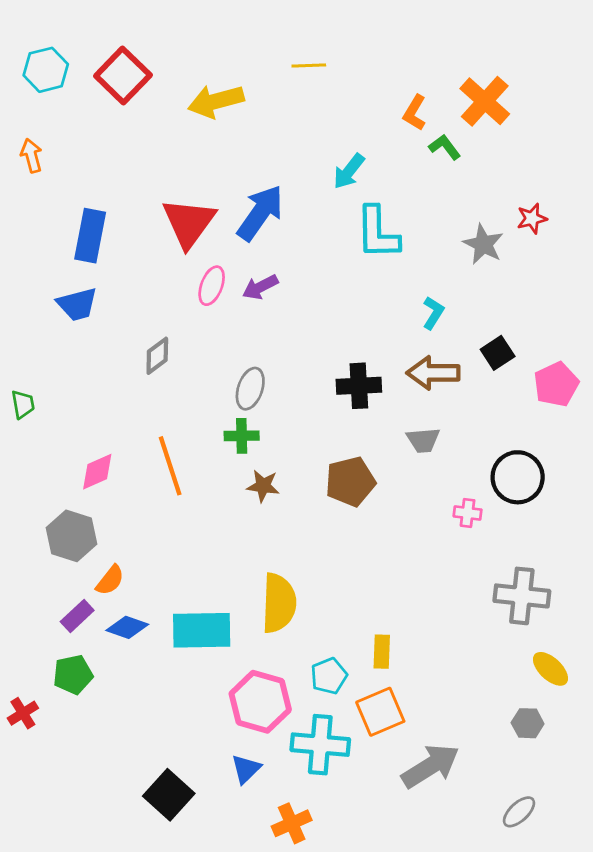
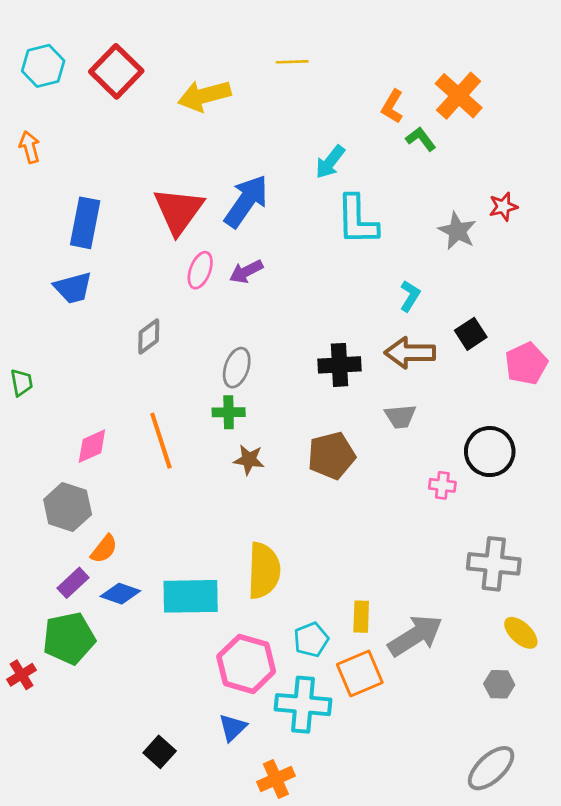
green pentagon: (73, 675) -> (69, 638), size x1.4
gray arrow: (430, 766) -> (415, 636), moved
black square: (169, 795) -> (160, 752), size x0.7
gray ellipse: (519, 812) -> (491, 768), size x1.5

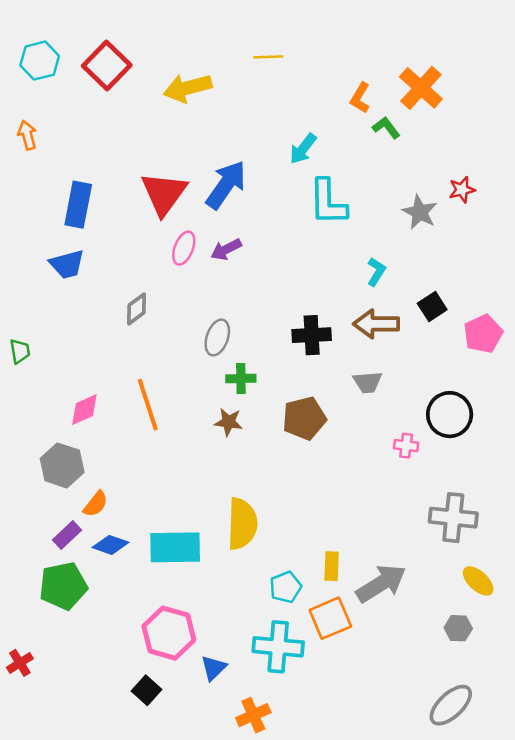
green cross: (229, 412) -> (241, 379), moved
pink hexagon: (246, 664) -> (169, 633), moved
red cross: (22, 675) -> (20, 663), moved

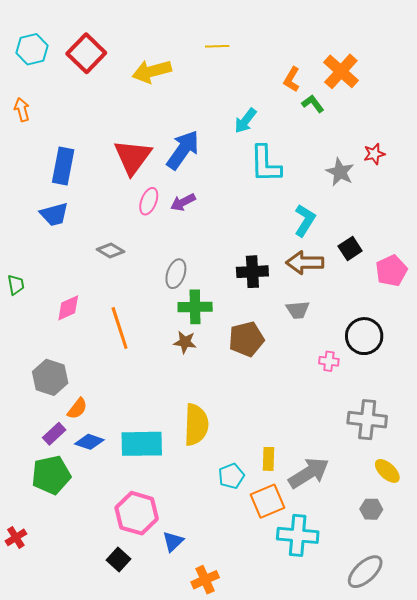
cyan L-shape: (376, 272) -> (305, 220), size x1.4
gray diamond: (137, 309) -> (110, 251), turned 68
green cross: (241, 379) -> (195, 307), size x1.4
pink diamond: (84, 410) -> (68, 308), moved
cyan cross: (278, 647) -> (298, 535), moved

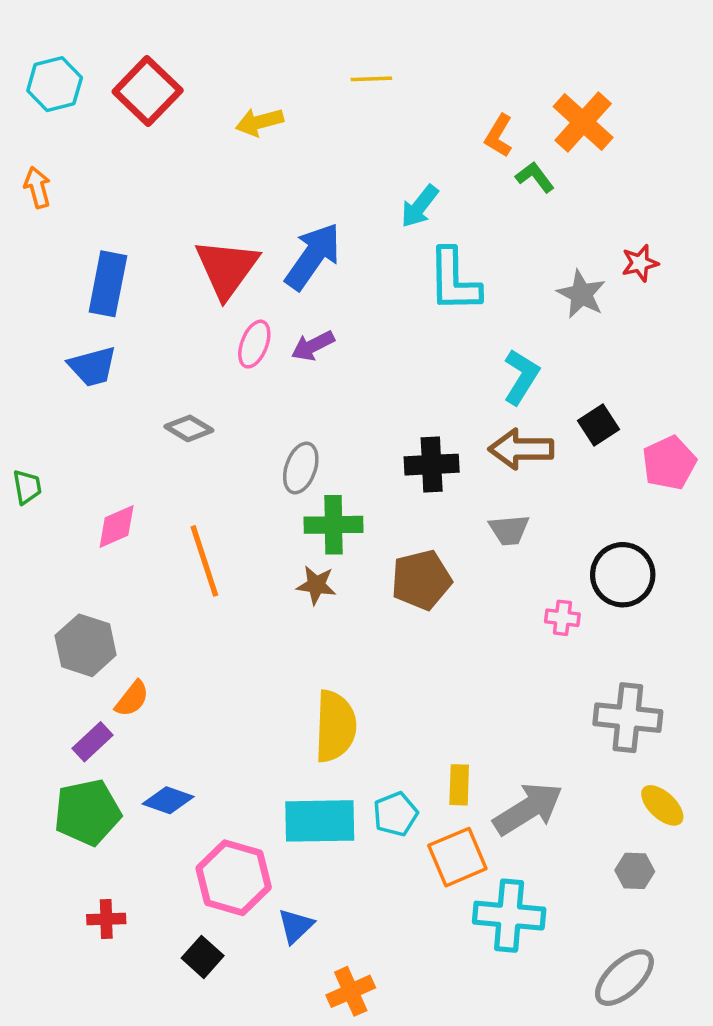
yellow arrow: (152, 71) -> (259, 122), size x0.7
blue diamond: (89, 442) -> (168, 800), moved
cyan rectangle: (142, 444) -> (320, 821), moved
red cross: (16, 537) -> (106, 919), moved, turned 30

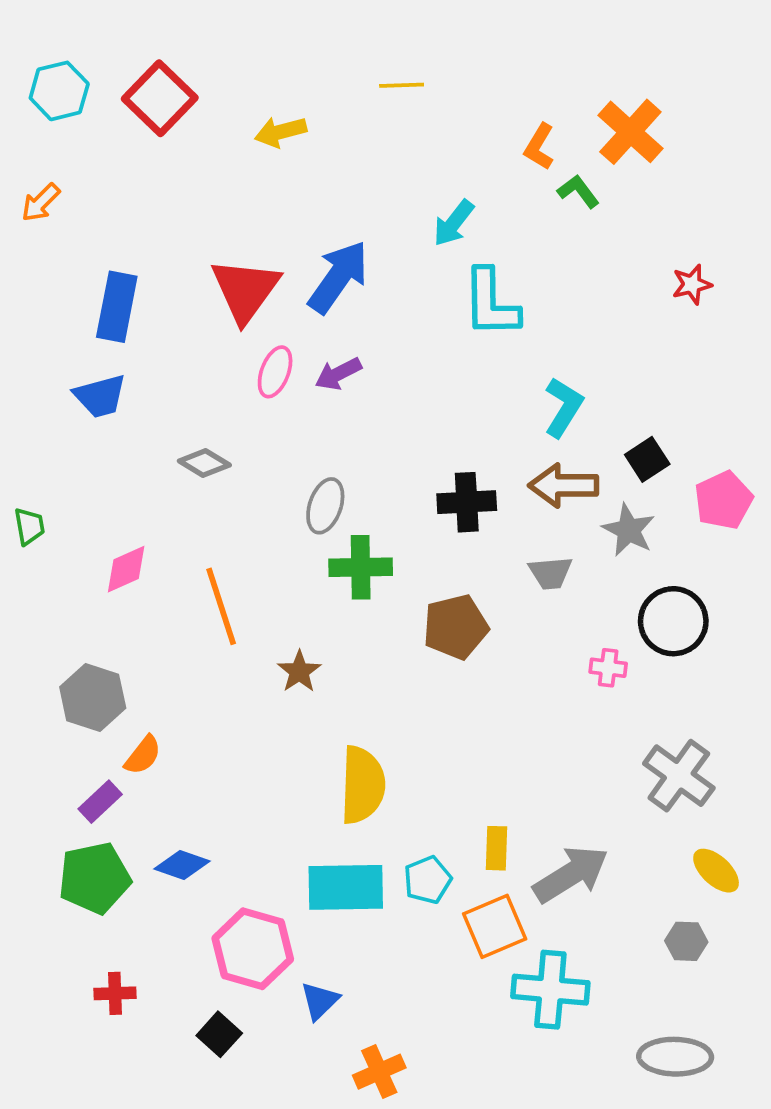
orange arrow: (37, 187) -> (41, 203), turned -120
gray star: (581, 294) -> (629, 530), moved
brown star: (316, 585) -> (299, 671), moved, turned 30
gray cross: (628, 718) -> (679, 776), turned 30
gray ellipse: (624, 978) -> (675, 1057), turned 44

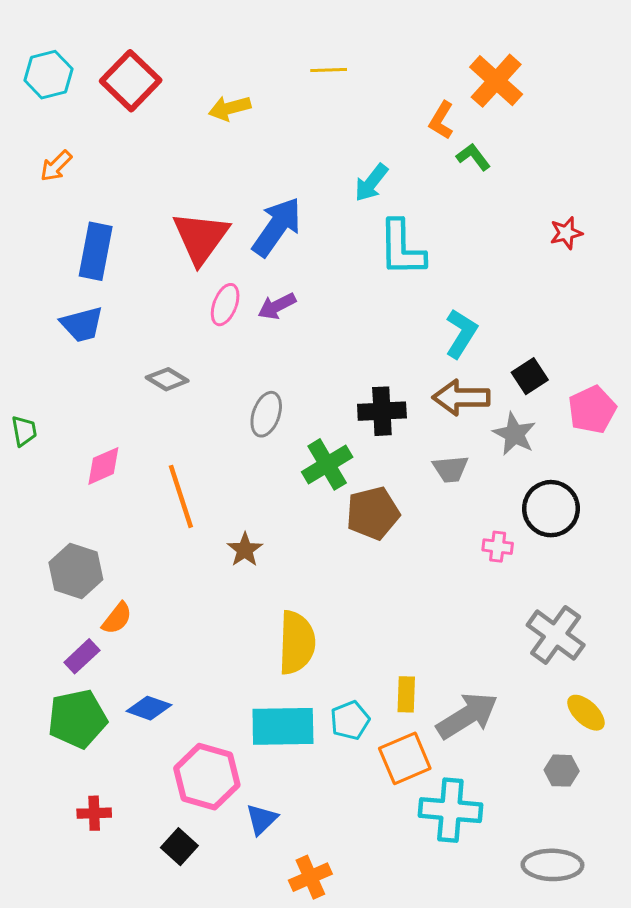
orange cross: (630, 132) -> (496, 81), moved
orange arrow: (41, 203) -> (56, 166), moved
green cross: (361, 567) -> (327, 464), moved, turned -30

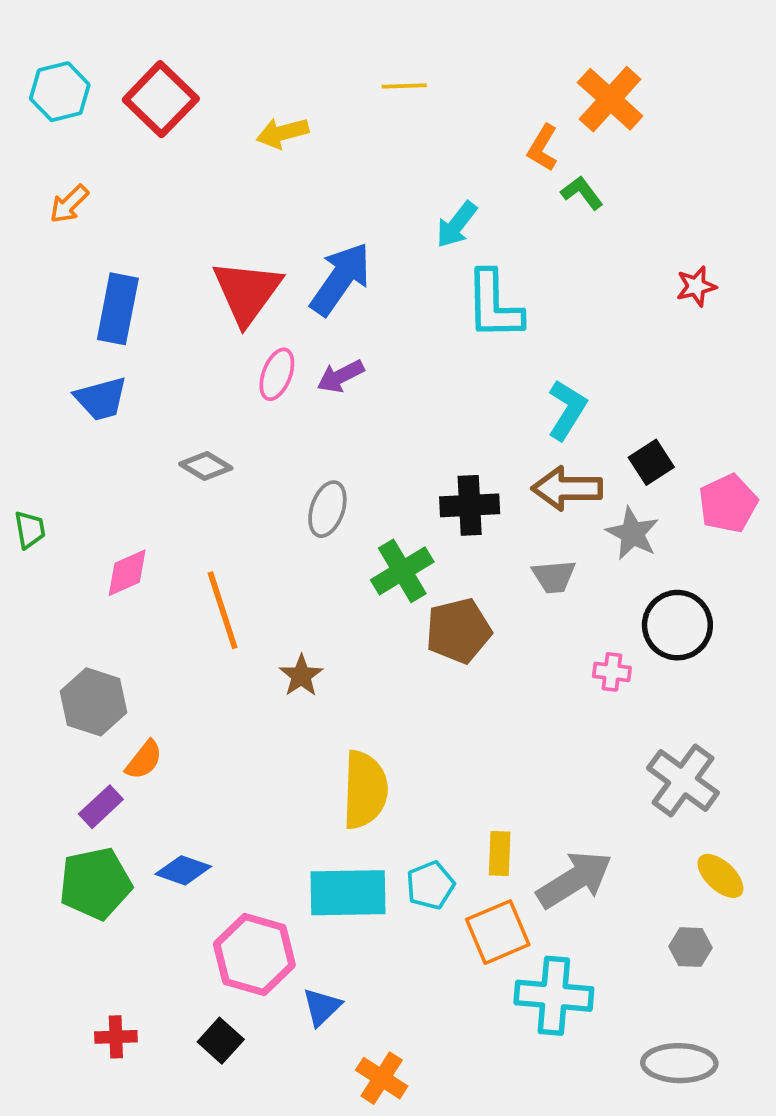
red cross: (94, 813) -> (116, 1037), moved
orange cross: (310, 877) -> (382, 1078), turned -33

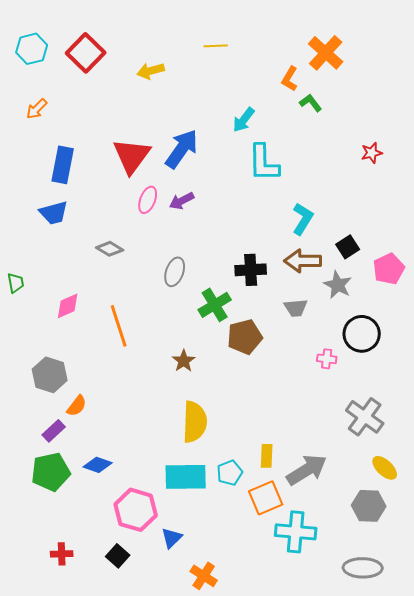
brown star: (301, 676) -> (184, 361), moved
gray hexagon: (691, 947) -> (369, 506), size x1.5

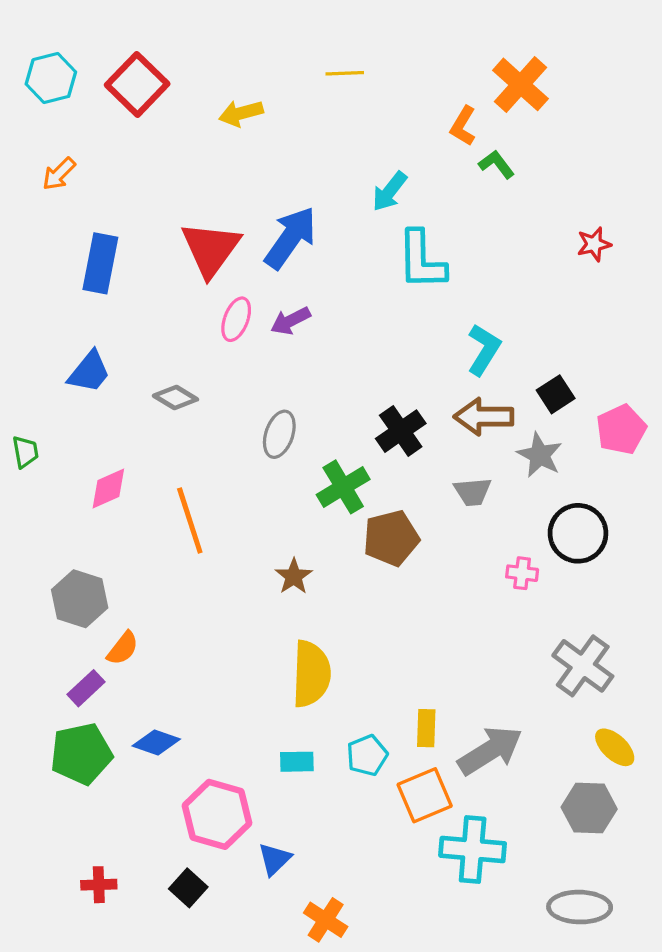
blue trapezoid: (54, 213) -> (89, 372), moved, turned -36
black cross: (251, 270) -> (401, 431), turned -32
cyan rectangle: (186, 477) -> (297, 762), size x0.5

